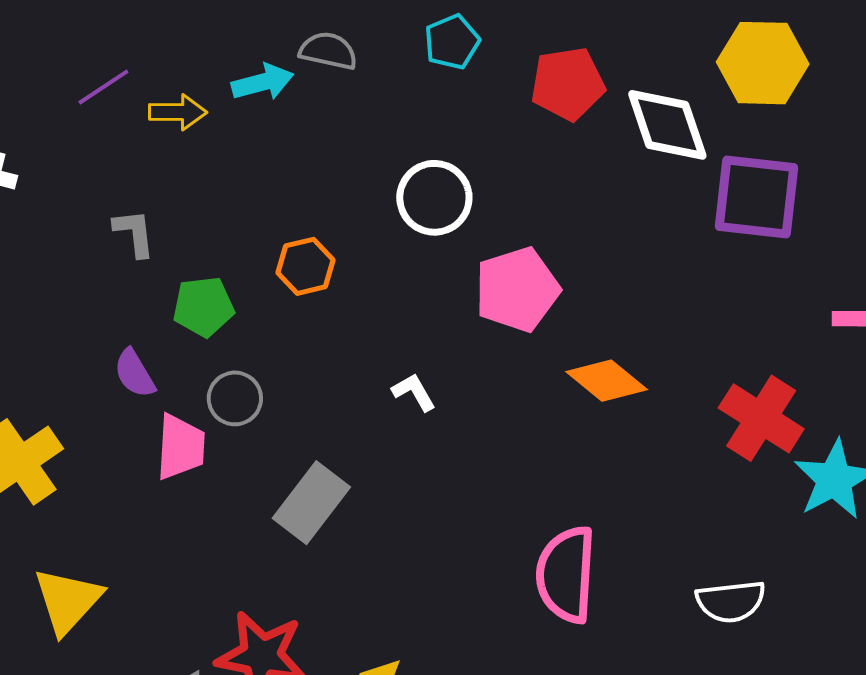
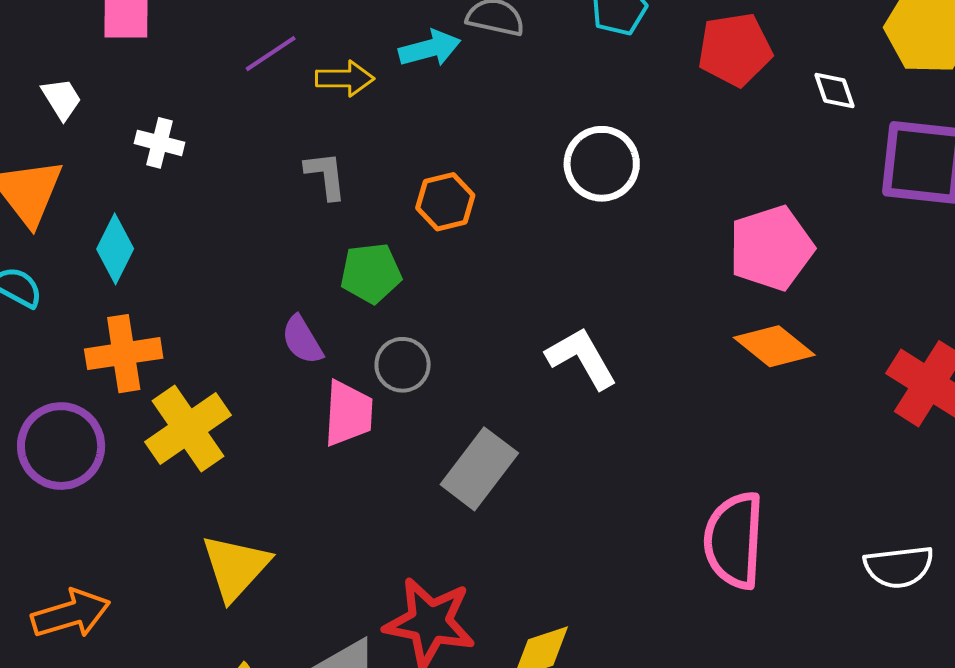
white diamond: (667, 125) -> (834, 90), size x0.5
gray L-shape: (134, 233) -> (326, 175), moved
orange hexagon: (306, 266) -> (445, 202), moved
pink pentagon: (517, 289) -> (771, 248), moved
white L-shape: (414, 392) -> (582, 358), size x1.6

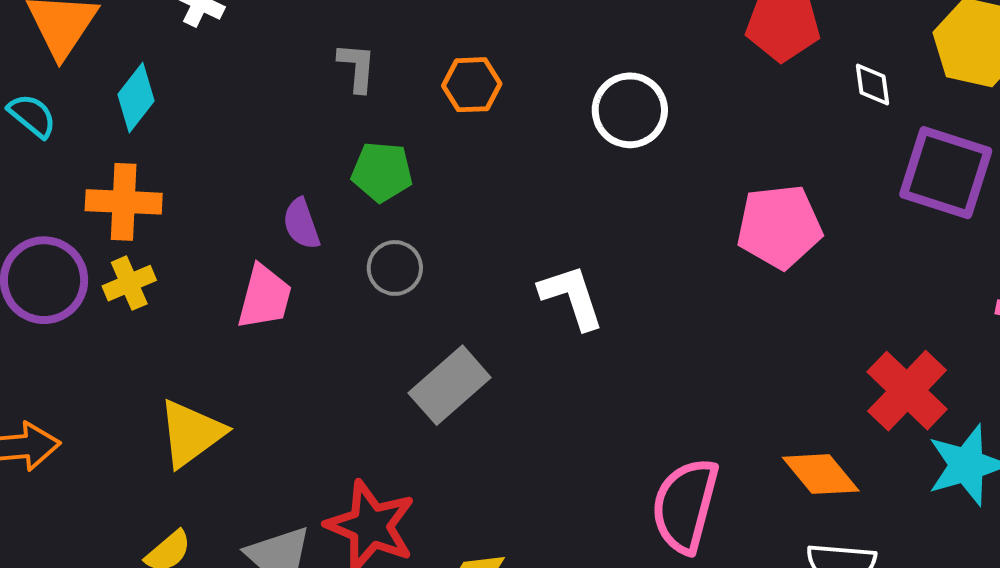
orange hexagon: (445, 202) -> (472, 85), moved
orange diamond: (774, 346) -> (821, 474), moved
pink trapezoid: (348, 413) -> (265, 297), moved
yellow cross: (188, 429) -> (129, 283), moved, size x0.6

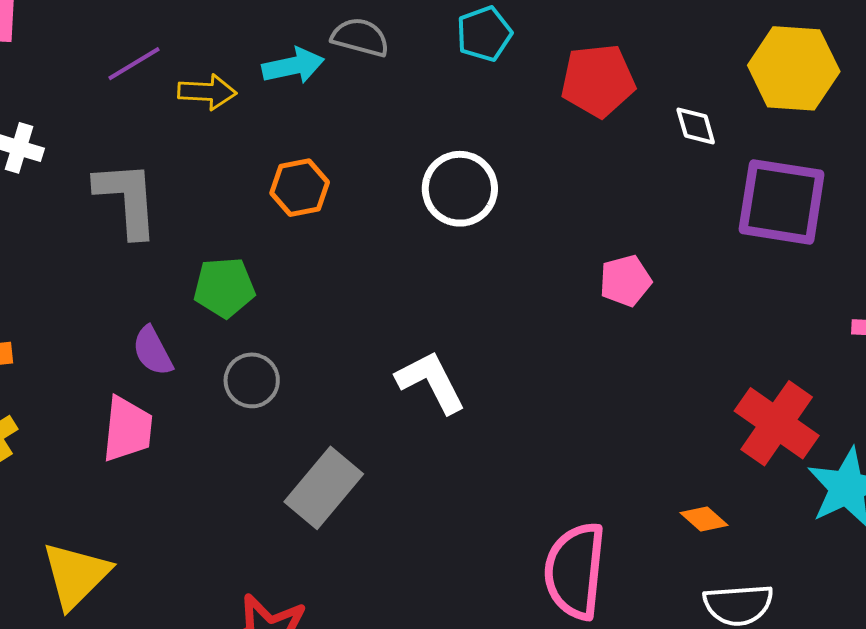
gray L-shape: (357, 67) -> (127, 199), moved, size x1.6
pink pentagon: (779, 227) -> (625, 281), size x0.6
orange diamond: (821, 474) -> (704, 519), size x0.6

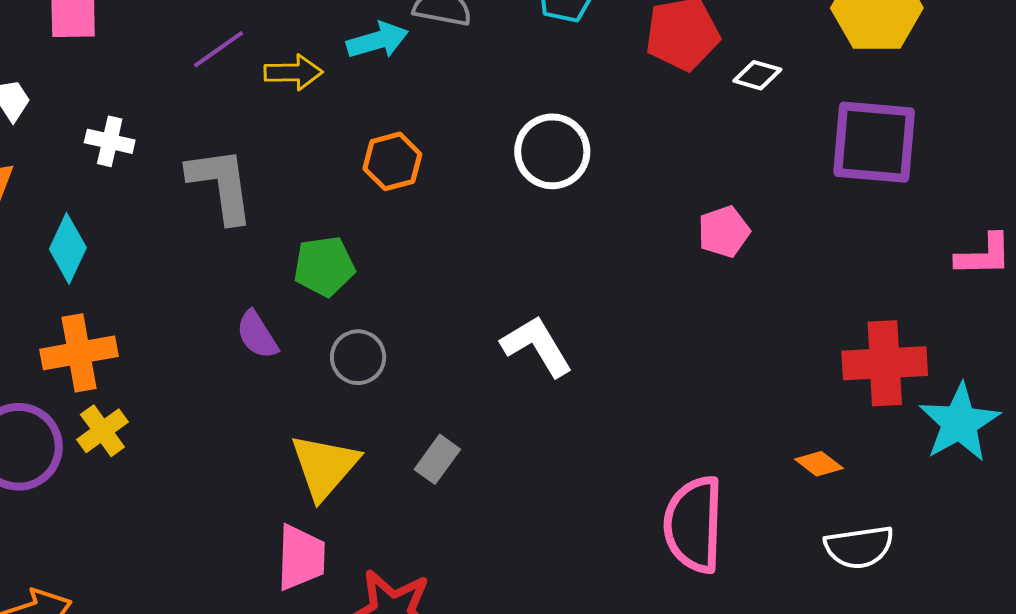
white diamond: (696, 126) -> (757, 75), moved, turned -54
red cross: (777, 423) -> (885, 363), turned -34
pink trapezoid: (127, 429) -> (301, 557), moved
gray rectangle: (324, 488) -> (437, 459), size x0.6
yellow triangle: (76, 575) -> (324, 466), moved

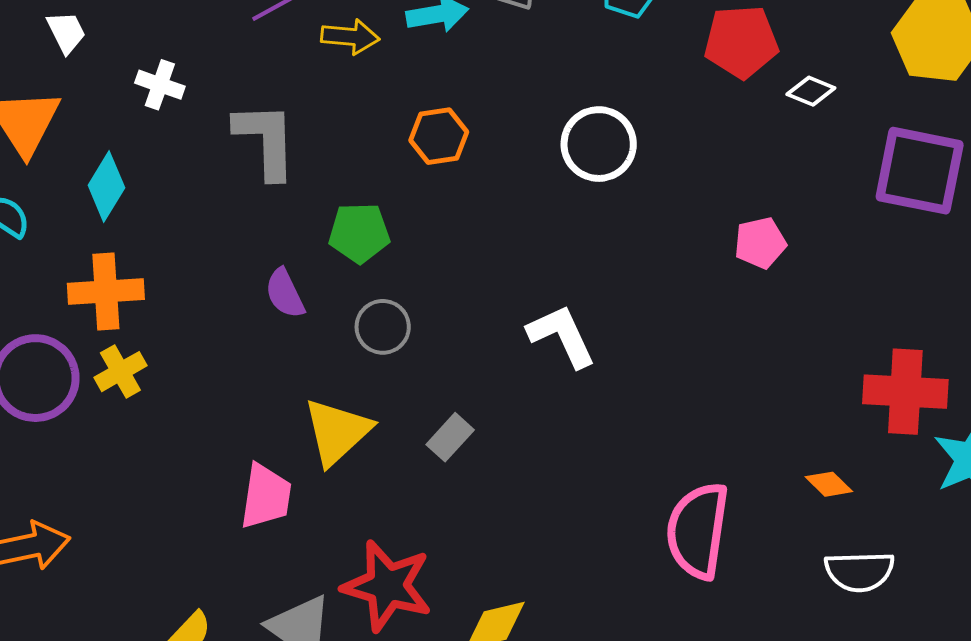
pink trapezoid: (301, 557) -> (266, 496), moved

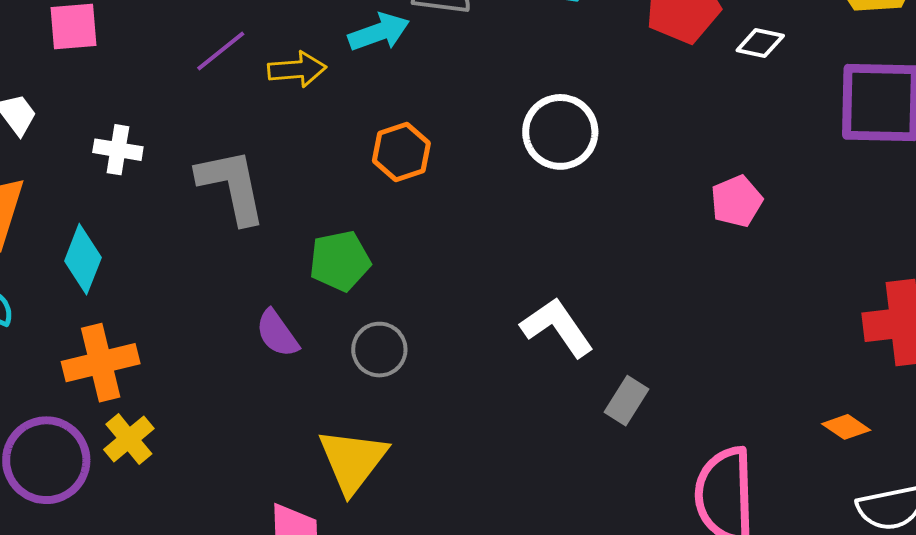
gray rectangle: (450, 437) -> (627, 401), moved

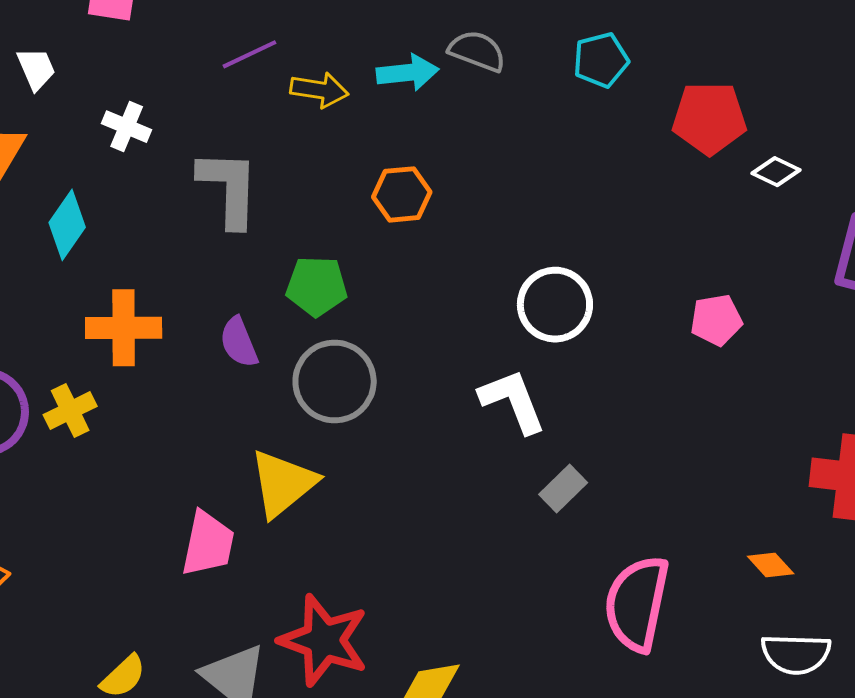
white circle: (560, 132) -> (555, 305), moved
gray circle: (379, 350) -> (335, 381), size x1.5
orange cross: (101, 363) -> (124, 328), moved

